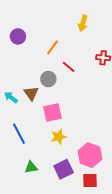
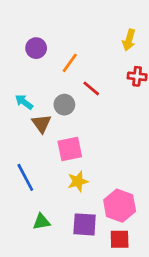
yellow arrow: (83, 23) -> (129, 40), moved
purple circle: (18, 36) -> (36, 48), moved
cyan arrow: (11, 97) -> (24, 102), moved
purple square: (64, 169) -> (85, 224), turned 30

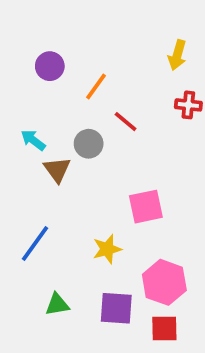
pink square: (70, 149) -> (146, 207), moved
blue line: (25, 177) -> (35, 244), turned 64

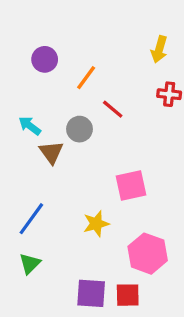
green triangle: (57, 304) -> (30, 264), moved, turned -35
purple square: (116, 308) -> (91, 293), moved
red square: (164, 329) -> (128, 295), moved

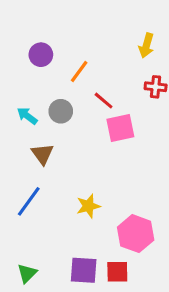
gray circle: (80, 129) -> (61, 111), moved
brown triangle: (51, 152) -> (42, 154), moved
pink square: (131, 186) -> (120, 128), moved
green triangle: (30, 264) -> (27, 273), moved

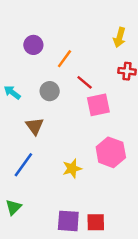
cyan arrow: (27, 116) -> (12, 92), moved
pink hexagon: (136, 234) -> (111, 152), moved
green triangle: (27, 273) -> (13, 207), moved

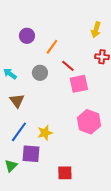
brown triangle: (35, 126) -> (17, 101), moved
yellow star: (72, 169) -> (45, 133), moved
purple square: (68, 221) -> (31, 154), moved
red square: (96, 222) -> (65, 173), moved

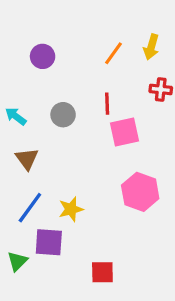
orange line: (52, 47) -> (113, 53), moved
red line: (68, 66) -> (107, 104), turned 48

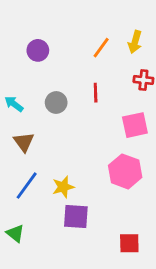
pink square: (124, 132) -> (135, 125), moved
purple square: (49, 242) -> (76, 217), moved
green triangle: (17, 261) -> (15, 233), turned -36
red square: (102, 272) -> (129, 243), moved

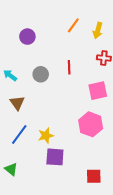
orange line: (101, 48) -> (73, 25), moved

